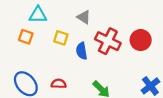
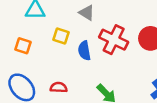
orange square: (26, 37) -> (23, 46), moved

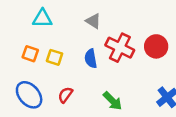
yellow square: (61, 36) -> (54, 57), moved
red semicircle: (59, 87) -> (65, 95), turned -56

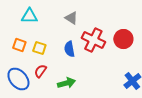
red semicircle: (65, 95) -> (40, 71), moved
green arrow: (113, 101) -> (66, 83), moved, turned -60

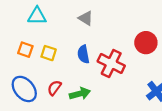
red cross: (93, 40) -> (111, 63), moved
red semicircle: (40, 71) -> (54, 88), moved

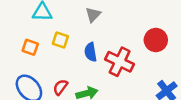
gray triangle: (86, 18) -> (93, 15), turned 42
yellow square: (49, 53) -> (60, 40), moved

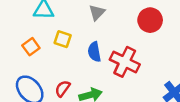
red circle: (156, 40) -> (150, 20), moved
orange square: (30, 47) -> (31, 47), turned 35

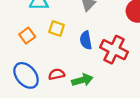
red semicircle: (63, 89) -> (57, 74), turned 42

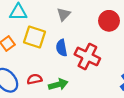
yellow square: (57, 29) -> (34, 37), size x1.5

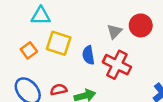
gray triangle: (64, 14) -> (115, 31), moved

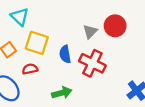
cyan triangle: (41, 16) -> (20, 17), turned 42
red semicircle: (59, 90) -> (30, 69), moved

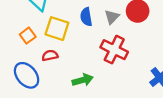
blue semicircle: (65, 54) -> (86, 17), moved

